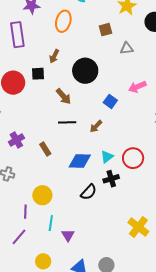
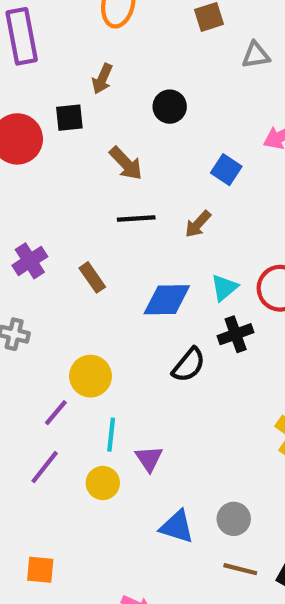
black circle: (85, 71) -> (170, 107), size x0.6
purple line: (25, 212) -> (56, 413), turned 40
yellow circle: (43, 261) -> (103, 483), moved

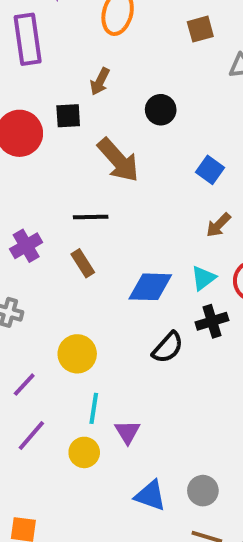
brown arrow: (126, 163) -> (118, 160), size x1.4
black line: (136, 218) -> (91, 217), moved
brown arrow: (198, 224) -> (218, 225), moved
purple line: (56, 413) -> (24, 385), moved

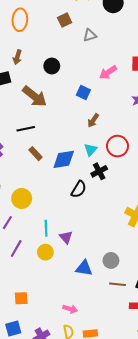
brown rectangle: (83, 263) -> (35, 154), moved
yellow circle: (77, 354) -> (22, 198), moved

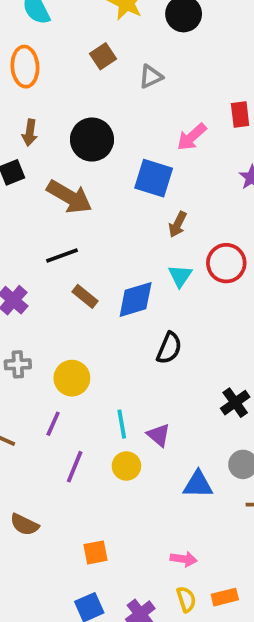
black circle: (52, 66) -> (92, 140), size x1.5
blue square: (83, 93) -> (154, 178), size x1.5
black cross: (99, 171) -> (235, 403), moved

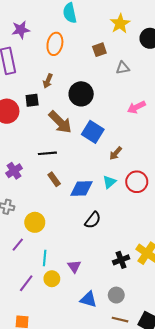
blue square: (154, 178) -> (93, 132), moved
cyan line: (122, 424) -> (45, 258), moved
purple line: (75, 467) -> (26, 283), moved

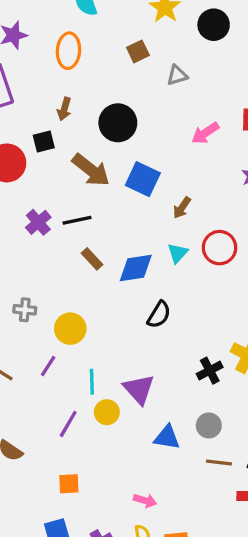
purple cross: (14, 171) -> (38, 222), moved
purple triangle: (74, 266) -> (139, 389), size x1.5

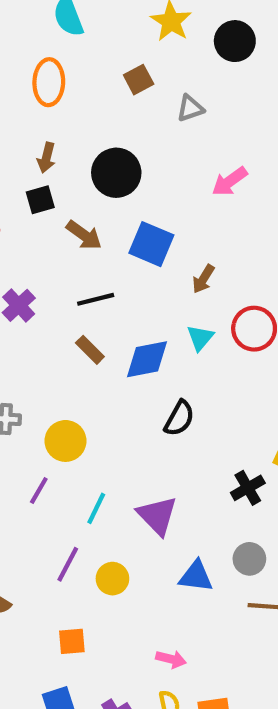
black square: (44, 141) -> (40, 200), moved
brown arrow: (91, 170) -> (84, 235), size x0.7
black line: (77, 220) -> (96, 299), moved
cyan line: (92, 382) -> (96, 508), turned 30
yellow circle: (107, 412) -> (112, 579), moved

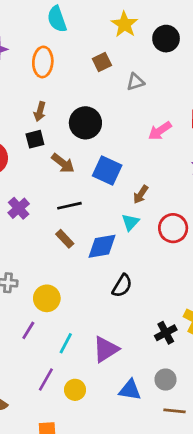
cyan triangle: (200, 338) -> (130, 222), moved
purple triangle: (157, 516) -> (106, 349), turned 40

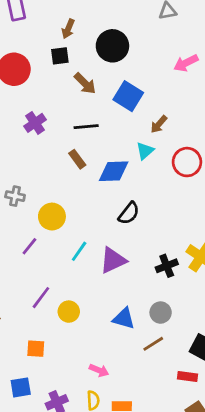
cyan line: (66, 343) -> (79, 251), moved
purple triangle: (106, 349) -> (113, 260), moved
brown line: (174, 411) -> (153, 344), moved, turned -45

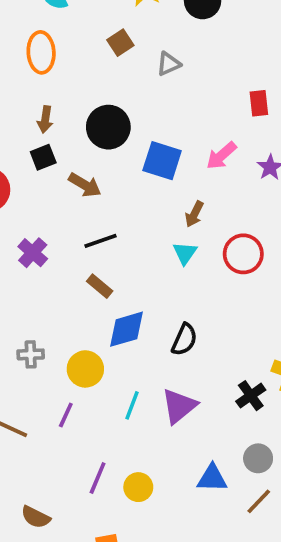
pink arrow: (186, 63) -> (221, 156), moved
blue square: (128, 96) -> (162, 161), moved
blue diamond: (114, 171) -> (127, 329), moved

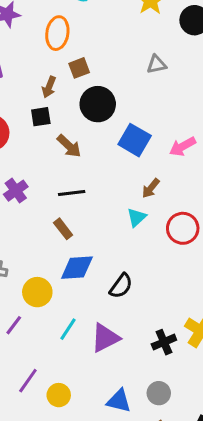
brown square: (120, 43) -> (79, 68), moved

